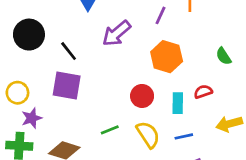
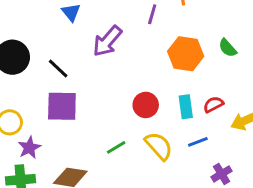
orange hexagon: (167, 57) -> (186, 54), moved
red semicircle: (203, 92) -> (213, 104), moved

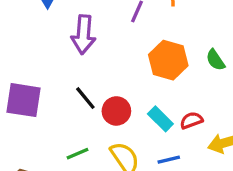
purple arrow: (107, 41) -> (83, 35), turned -44
black line: (58, 69) -> (85, 98), moved
cyan rectangle: (186, 107) -> (160, 119), turned -45

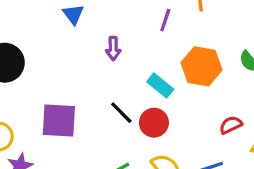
purple arrow: (83, 35) -> (113, 49), size x0.6
cyan rectangle: (160, 119) -> (160, 85), moved

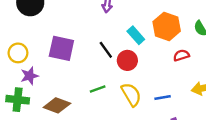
red semicircle: (231, 125) -> (181, 55), moved

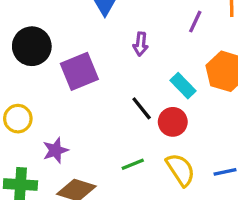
purple square: (61, 48) -> (79, 71), moved, turned -32
purple star: (30, 76) -> (55, 150), moved

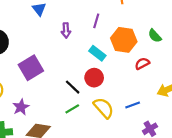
purple line: (195, 22) -> (96, 21), moved
purple square: (79, 71) -> (31, 68), moved
black line: (142, 108) -> (73, 87), moved

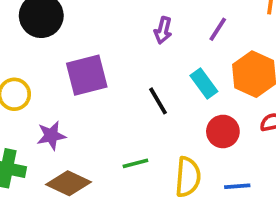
red circle: (94, 78) -> (223, 131), moved
black line: (73, 87) -> (158, 101), moved
yellow semicircle: (104, 108) -> (188, 177), turned 30

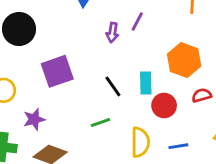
purple line: (218, 29) -> (137, 21), moved
cyan rectangle: (204, 83) -> (146, 83), moved, turned 40
green line: (135, 163) -> (101, 122), moved

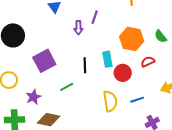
black line: (113, 86) -> (85, 65), turned 42
green line: (101, 122) -> (67, 87), moved

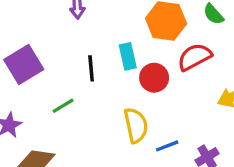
red semicircle: (148, 62) -> (195, 57), size x1.5
blue line: (137, 100) -> (167, 146), moved

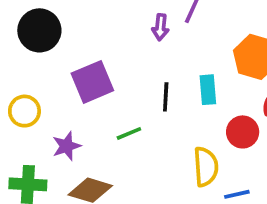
red circle: (154, 78) -> (243, 132), moved

